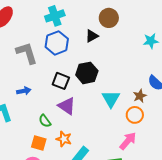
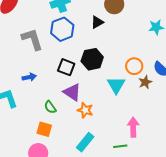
orange circle: (135, 115) -> (134, 66), moved
orange star: (64, 139) -> (85, 110), moved
pink arrow: (128, 141) -> (133, 127), turned -42

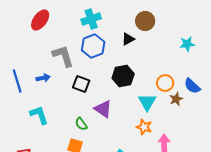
black square: (66, 67) -> (81, 84), moved
blue arrow: (29, 77) -> (43, 78), moved
orange star: (85, 110) -> (144, 127), moved

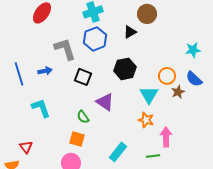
cyan star: (187, 44) -> (193, 50), moved

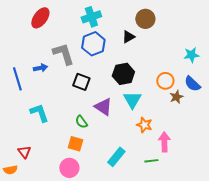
blue arrow: (45, 71) -> (40, 68), moved
cyan triangle: (149, 95) -> (132, 100), moved

